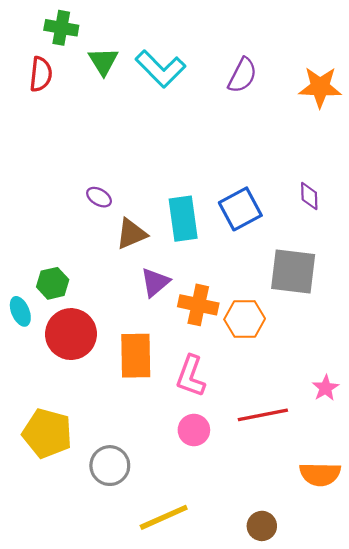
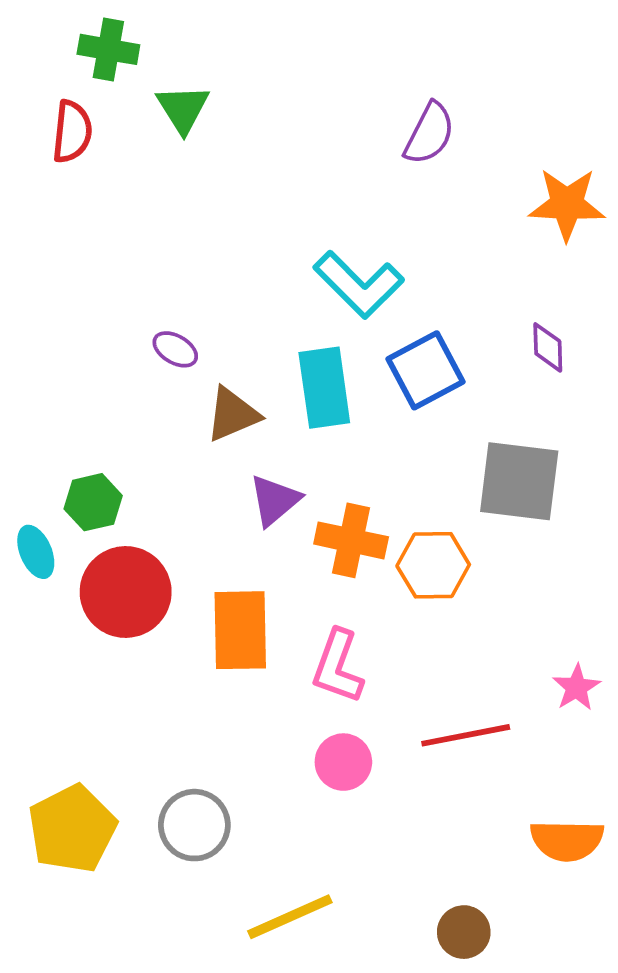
cyan L-shape: (160, 69) -> (359, 284), moved
orange star: (320, 87) -> (567, 204), moved
yellow pentagon: (47, 433) -> (72, 829), moved, turned 30

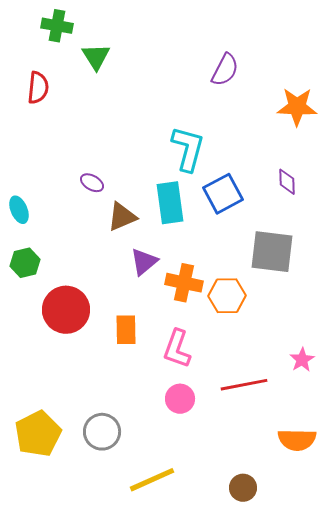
red semicircle: (72, 132) -> (38, 88), moved
cyan L-shape: (359, 284) -> (188, 149), turned -120
green hexagon: (93, 502) -> (25, 263), moved
cyan ellipse: (36, 552) -> (19, 210), moved
orange rectangle: (240, 630) -> (126, 330), size x0.7

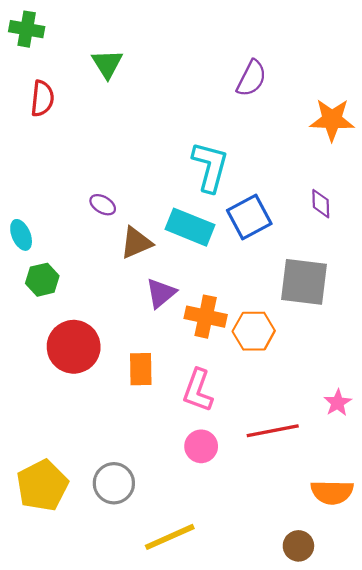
green cross: (57, 26) -> (27, 29), moved
cyan rectangle: (170, 203) -> (190, 227), turned -60
green hexagon: (25, 263) -> (42, 280), moved
brown circle: (243, 488) -> (298, 546), moved

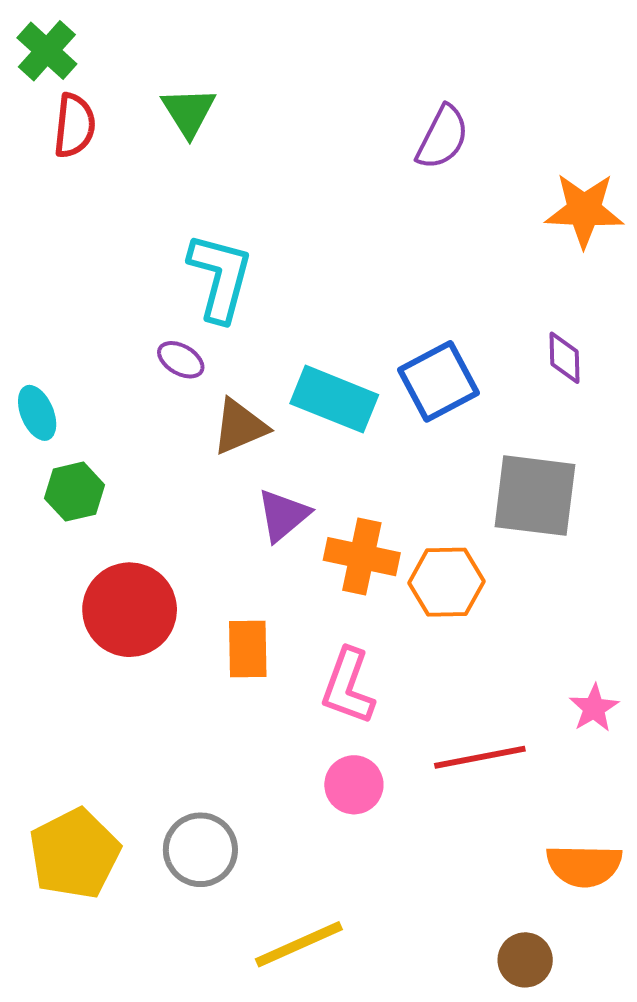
green cross: (27, 29) -> (47, 51), turned 32
red semicircle: (42, 98) -> (74, 126), moved
cyan L-shape: (210, 167) -> (220, 277), moved

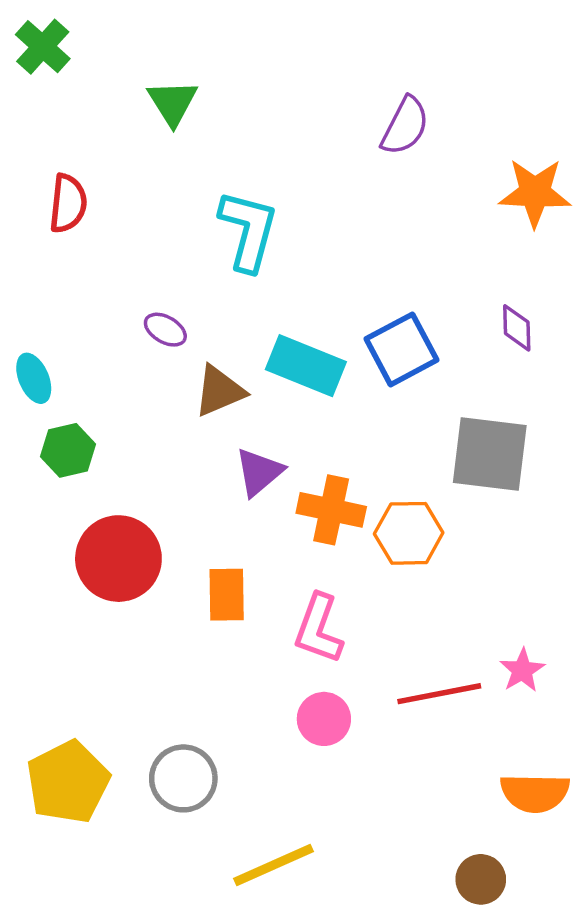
red semicircle: (74, 126) -> (68, 203), moved
cyan L-shape: (220, 277) -> (248, 230), moved
pink star: (594, 708) -> (522, 670), moved

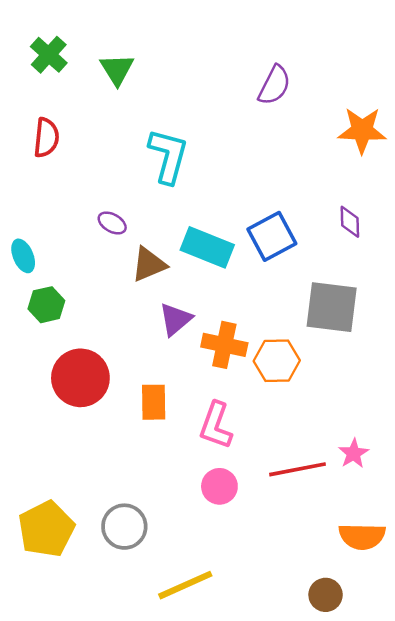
green cross: (43, 47) -> (49, 55), moved

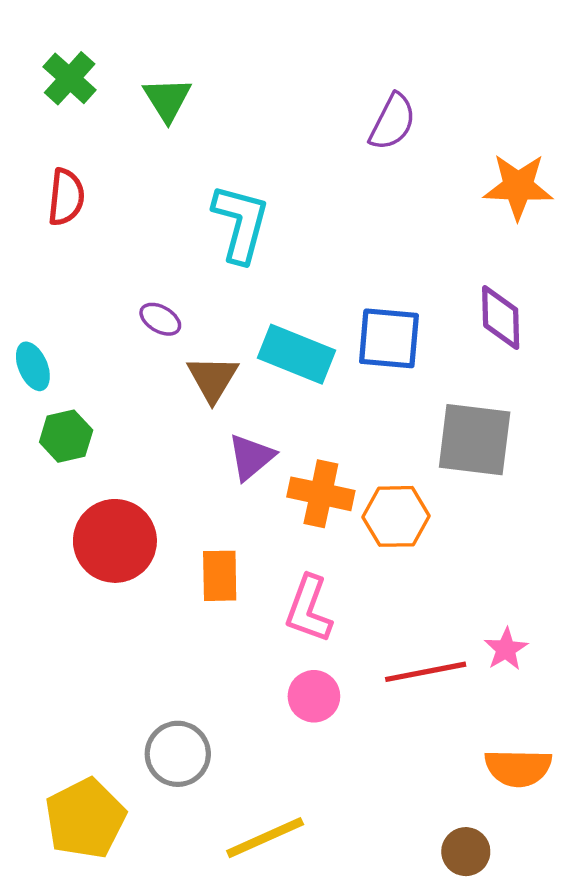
purple diamond: (350, 222) -> (501, 317), size x1.4
blue square: (272, 236) -> (389, 338), turned 33
brown triangle: (149, 264) -> (213, 379), turned -36
yellow pentagon: (46, 529) -> (85, 818), moved

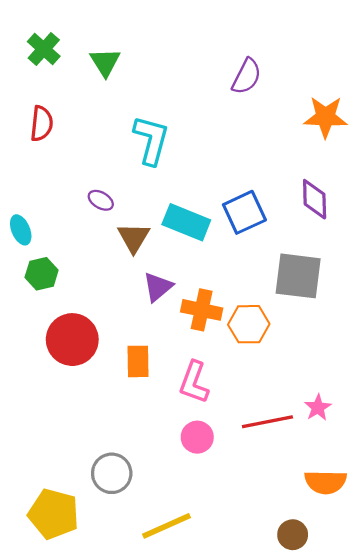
blue square: (389, 338) -> (244, 212), turned -30
yellow pentagon: (85, 818) -> (54, 514), turned -30

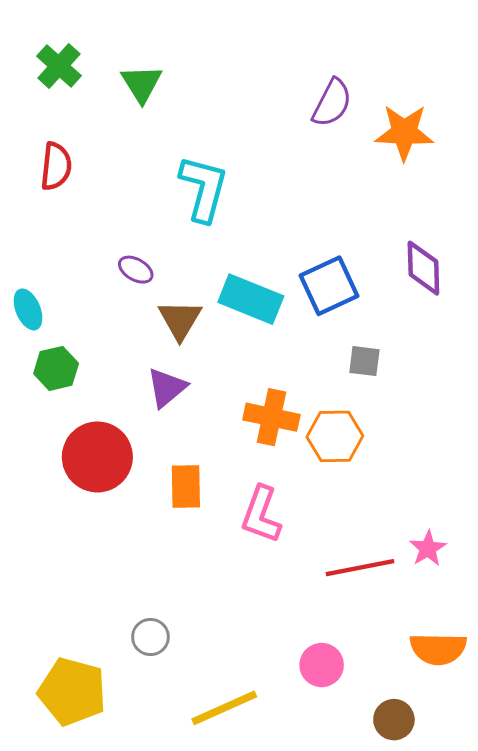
orange star: (326, 117) -> (404, 132), moved
gray square: (298, 276) -> (364, 361), moved, size x0.5
purple triangle: (158, 287) -> (167, 388), moved
pink circle: (197, 437) -> (322, 665), moved
gray circle: (112, 473) -> (150, 637), size x0.7

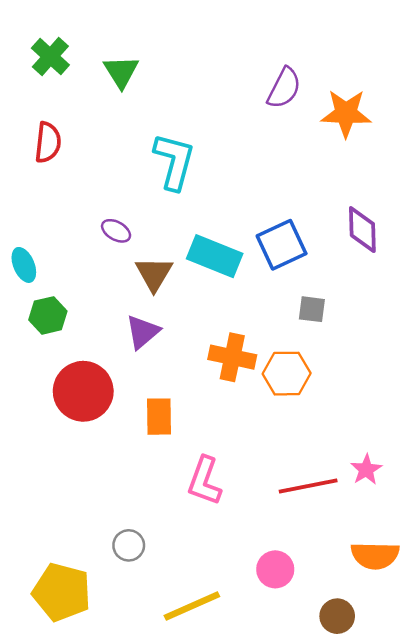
pink L-shape: (261, 515) -> (204, 481), moved

